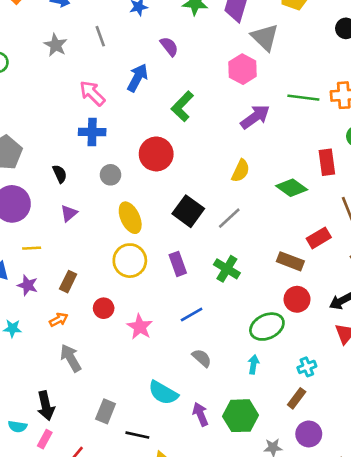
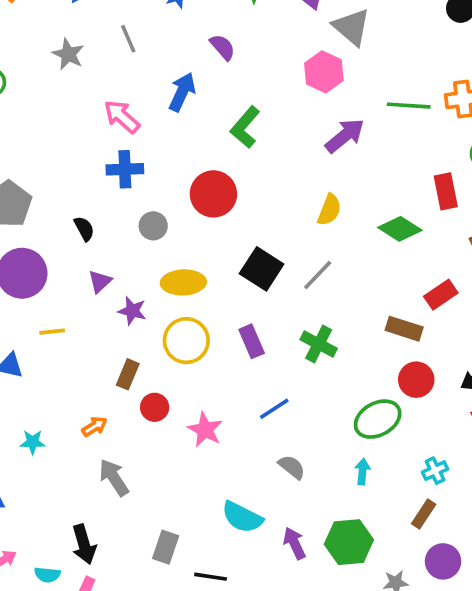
yellow ellipse: (130, 218) -> (183, 282), turned -64
brown rectangle: (68, 282) -> (128, 374), moved
purple star: (28, 285) -> (132, 311), moved

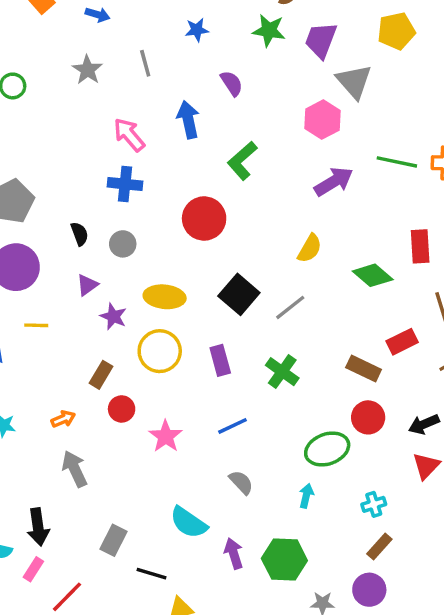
blue arrow: (182, 92) -> (188, 120), turned -45
gray circle: (153, 226) -> (123, 244), moved
brown rectangle: (424, 514) -> (379, 547), moved

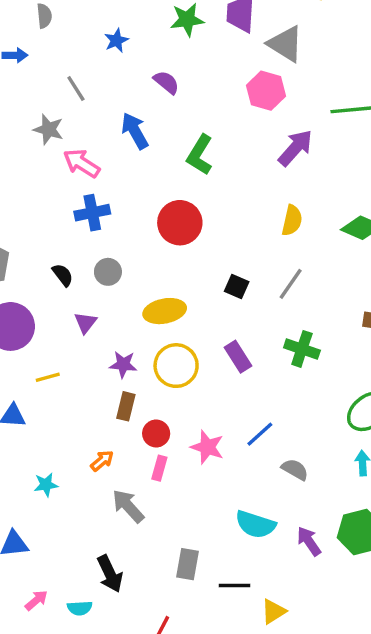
gray star: (87, 70) -> (49, 129), moved
black square: (239, 294) -> (237, 286), size x0.6
purple star: (113, 316) -> (123, 364), moved
blue line: (233, 426) -> (260, 434), moved
pink rectangle: (33, 569) -> (159, 468), moved

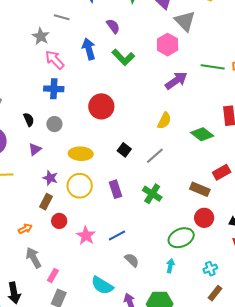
gray line: (76, 89) -> (62, 17), turned -56
green L-shape: (200, 155) -> (123, 57), moved, turned -90
pink rectangle: (159, 468) -> (53, 276), moved

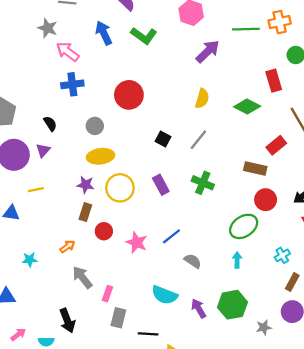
gray circle: (54, 124) -> (95, 126), moved
purple triangle: (35, 149) -> (43, 150), moved
yellow ellipse: (81, 154) -> (101, 156), moved

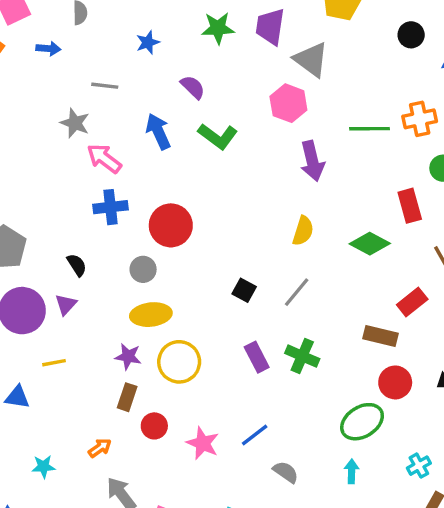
purple arrow: (208, 51) -> (312, 161), turned 120
red circle: (129, 95) -> (171, 225), moved
purple rectangle: (161, 185) -> (257, 357), moved

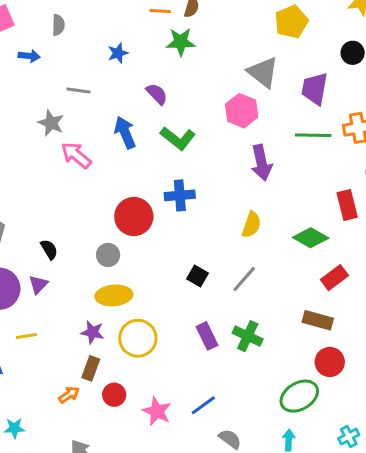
purple trapezoid: (270, 27) -> (315, 89), moved
blue cross: (110, 207) -> (180, 195), moved
red rectangle: (412, 302) -> (334, 278), moved
orange arrow: (100, 448) -> (69, 395), moved

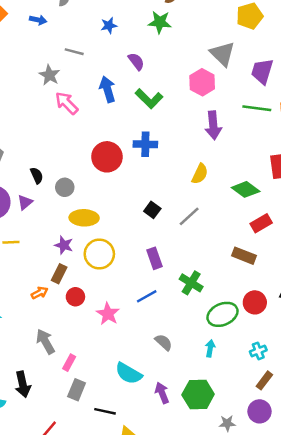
gray circle: (108, 255) -> (65, 187), moved
green cross: (248, 336) -> (191, 283), moved
red circle: (330, 362) -> (255, 302), moved
blue line: (203, 405) -> (147, 296), moved

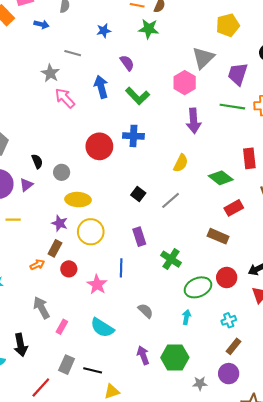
gray triangle: (222, 54) -> (203, 58), turned 30
blue line: (147, 296) -> (121, 268), moved, turned -60
cyan semicircle: (129, 373) -> (102, 328), moved
gray rectangle: (77, 390) -> (67, 365), moved

